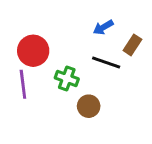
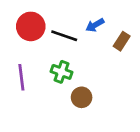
red circle: (33, 51) -> (31, 26), moved
black line: (106, 62) -> (64, 36), moved

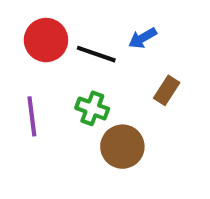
brown rectangle: (122, 41) -> (167, 90), moved
brown circle: (82, 97) -> (122, 147), size x1.4

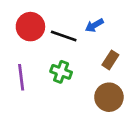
brown circle: (122, 147) -> (109, 97), moved

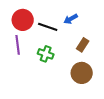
purple line: (21, 77) -> (18, 45), moved

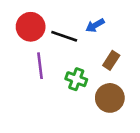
purple line: (18, 45) -> (40, 66), moved
green cross: (46, 54) -> (76, 79), moved

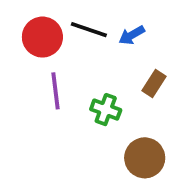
black line: (64, 36) -> (89, 30), moved
brown circle: (110, 98) -> (145, 158), moved

